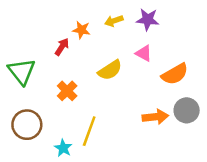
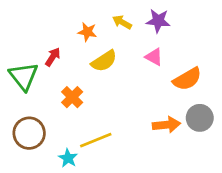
yellow arrow: (114, 21) -> (122, 22), turned 48
red arrow: (62, 47) -> (53, 57), moved
yellow semicircle: (110, 70) -> (104, 61), moved
yellow line: (89, 131) -> (96, 140), turned 48

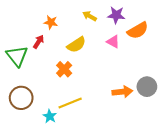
orange star: (87, 32) -> (51, 22), moved
orange semicircle: (187, 79) -> (138, 30), moved
orange cross: (72, 97) -> (64, 69), moved

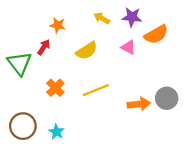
orange cross: (64, 69) -> (55, 88), moved
brown circle: (21, 98) -> (23, 126), moved
yellow line: (70, 103) -> (96, 90), moved

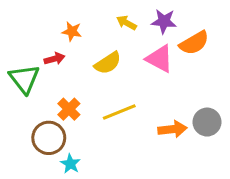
red arrow: (44, 47) -> (55, 59), turned 42
pink triangle: (128, 47) -> (160, 59), size x1.5
brown circle: (23, 126) -> (49, 138), moved

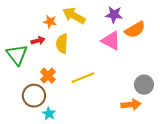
yellow arrow: (126, 23) -> (74, 16), moved, size x1.6
yellow semicircle: (108, 63) -> (62, 44), moved, turned 126
orange arrow: (173, 129) -> (131, 105), moved

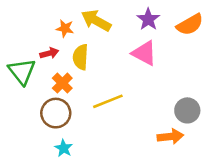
purple star: (114, 15) -> (148, 19), turned 30
orange semicircle: (135, 30) -> (190, 25), moved
orange cross: (48, 76) -> (62, 83), moved
brown circle: (34, 96) -> (56, 113), moved

